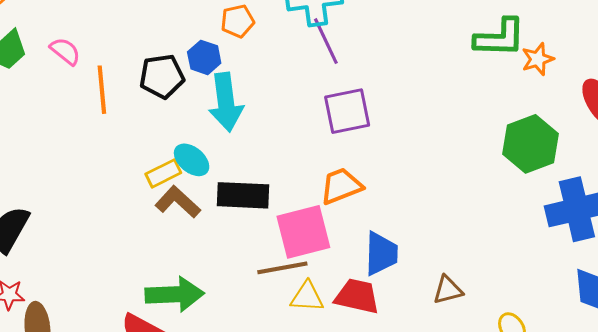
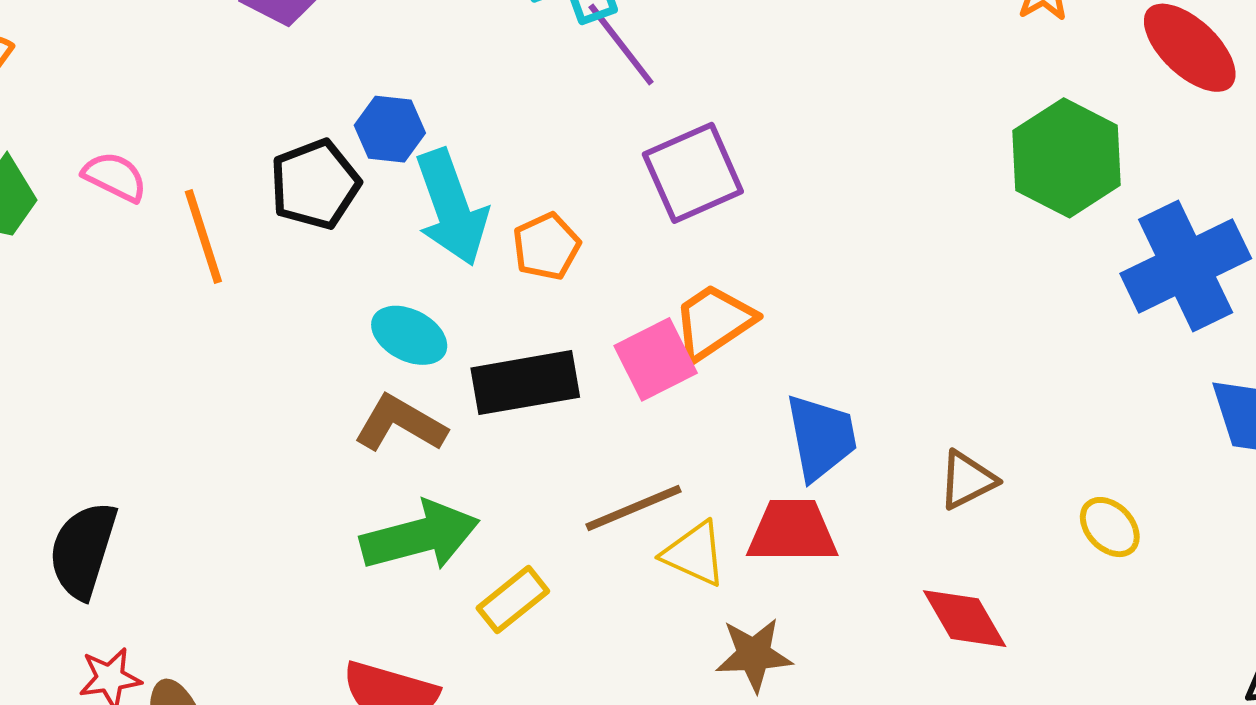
orange pentagon: (238, 21) -> (546, 246), moved
yellow rectangle: (163, 173) -> (513, 600), moved
pink square: (303, 232) -> (656, 359), moved, size x0.7
green arrow: (175, 294) -> (420, 536), moved
yellow triangle: (307, 297) -> (694, 554), turned 33

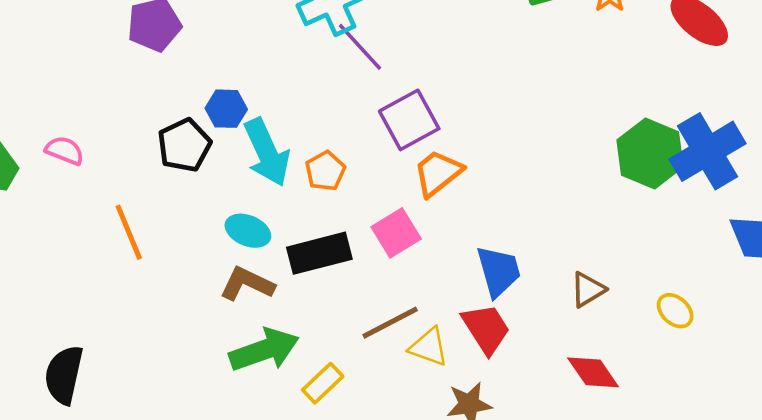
green hexagon: (1067, 158) -> (650, 154), moved
orange line: (203, 236) -> (129, 232), moved
orange trapezoid: (714, 322) -> (438, 173), moved
red trapezoid: (792, 531) -> (486, 329), turned 62

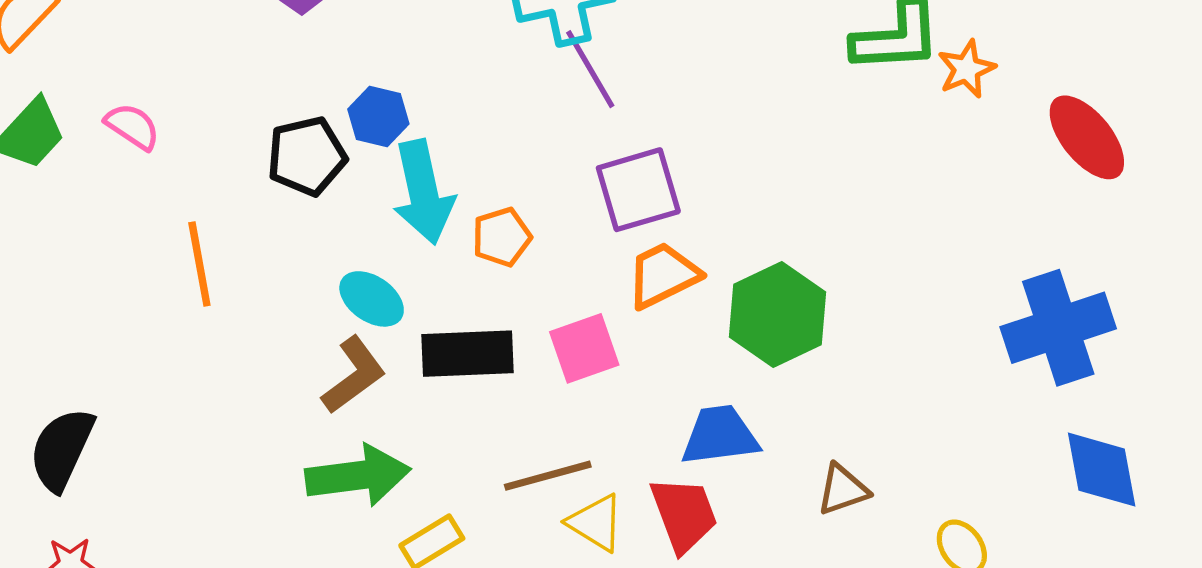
green hexagon: (650, 154) -> (778, 315), moved
blue trapezoid: (499, 271) -> (720, 435), turned -94
brown L-shape: (247, 284) -> (354, 375), turned 106

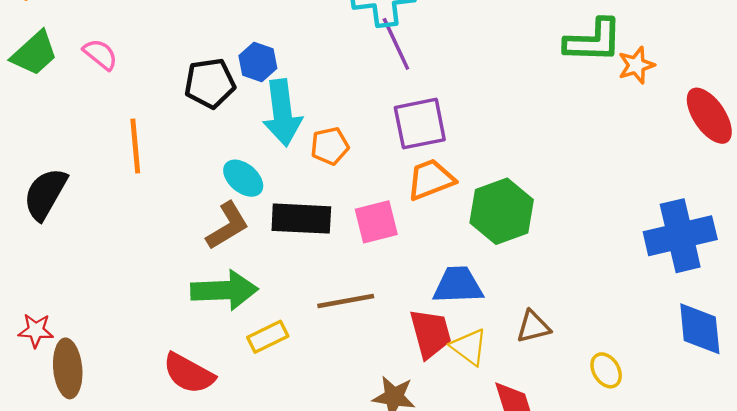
black semicircle: (62, 449) -> (45, 194), moved
yellow triangle: (596, 523) -> (469, 347), moved

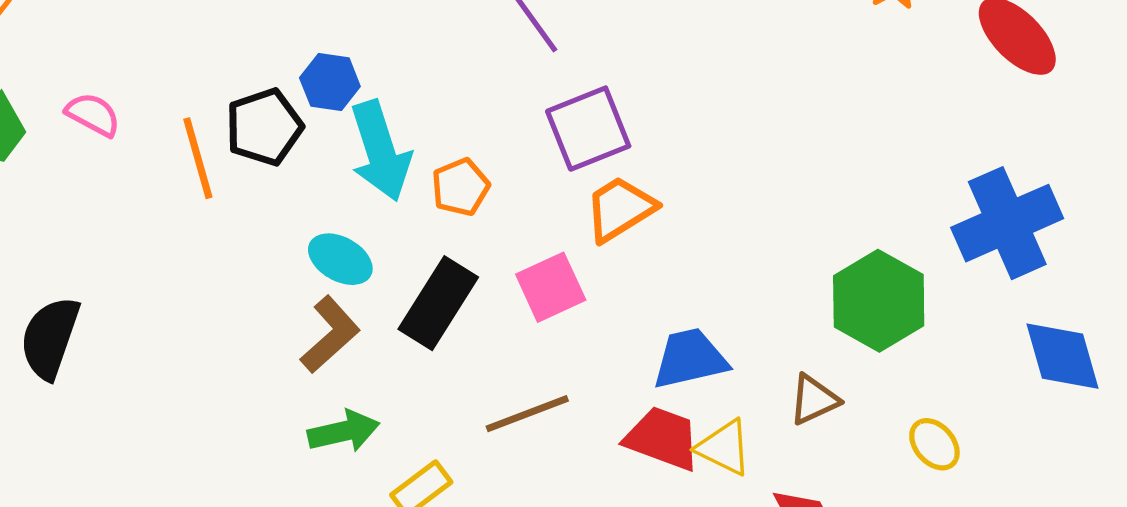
orange line: (135, 146) -> (198, 158), moved
green hexagon: (502, 211) -> (879, 301), moved
black rectangle: (301, 219) -> (438, 303), turned -50
green arrow: (224, 290) -> (344, 431), size x0.7
red trapezoid: (430, 334) -> (663, 438), turned -44

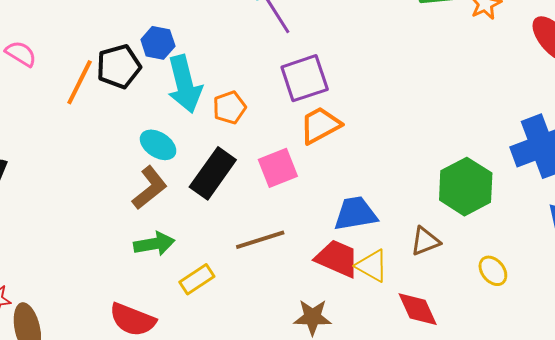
orange line: (198, 158) -> (80, 82), turned 39

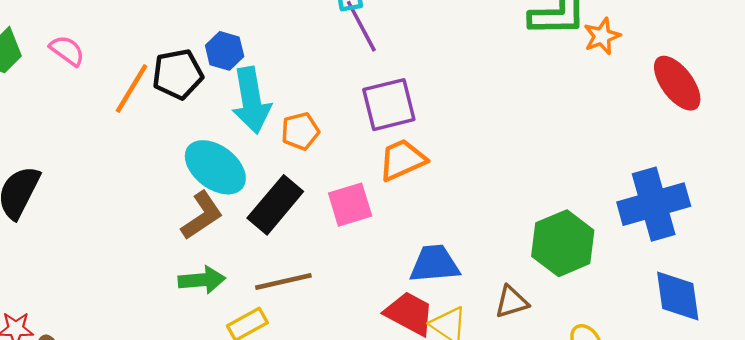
cyan ellipse: (158, 145) -> (215, 167), size x1.5
brown line: (260, 240) -> (283, 281), moved

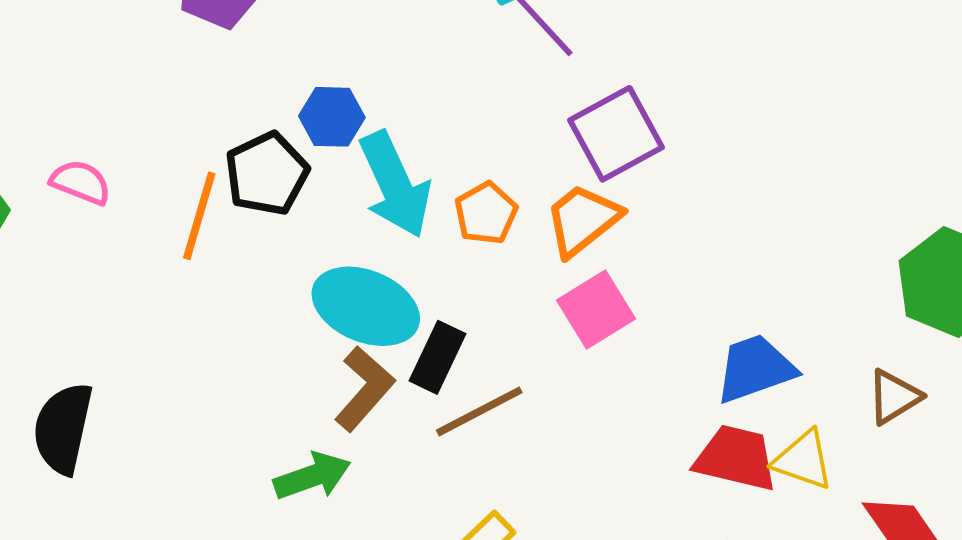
orange trapezoid: (402, 160) -> (583, 220), moved
black rectangle: (275, 205) -> (438, 357), moved, size x0.7
green arrow: (202, 280) -> (312, 476), moved
brown line: (283, 281) -> (479, 411), moved

